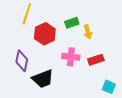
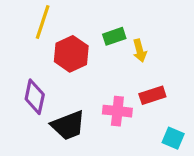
pink cross: (71, 57) -> (117, 111), moved

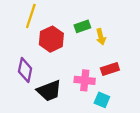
cyan square: (173, 138) -> (102, 100), moved

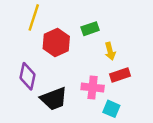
yellow arrow: (101, 37) -> (110, 51), moved

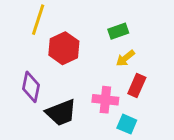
green rectangle: (90, 29) -> (118, 31), moved
yellow arrow: (110, 51) -> (125, 58), turned 66
red rectangle: (120, 75) -> (137, 85), turned -48

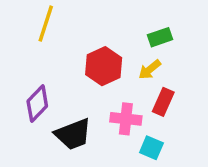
green rectangle: (118, 31) -> (160, 37), moved
red hexagon: (64, 48) -> (104, 66), moved
purple diamond: (31, 87) -> (37, 104), turned 32

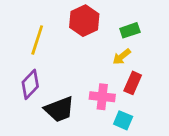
yellow line: (46, 24) -> (37, 40), moved
red hexagon: (104, 66) -> (84, 21), moved

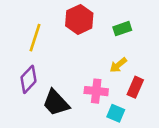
yellow arrow: (122, 57) -> (118, 65), moved
red rectangle: (133, 83) -> (135, 87), moved
black trapezoid: (59, 109) -> (56, 103), turned 68

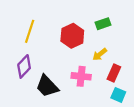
red hexagon: (79, 19) -> (72, 36), moved
cyan square: (116, 113) -> (118, 95), moved

